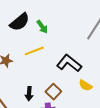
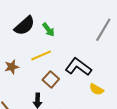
brown square: (53, 92) -> (51, 79), moved

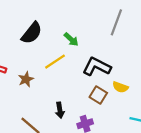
green arrow: (48, 30) -> (71, 39), moved
brown square: (51, 79) -> (98, 95), moved

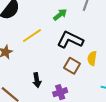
green arrow: (71, 39) -> (60, 15), moved, turned -80
yellow semicircle: (120, 87) -> (92, 58), turned 80

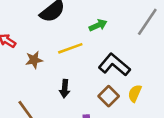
green arrow: (60, 15) -> (98, 25), moved
black arrow: (37, 80) -> (65, 89), moved

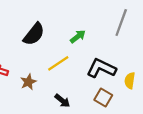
black arrow: (65, 89) -> (62, 101), turned -42
yellow semicircle: (135, 93) -> (130, 81), moved

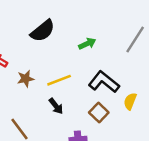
yellow line: (58, 63) -> (59, 80), moved

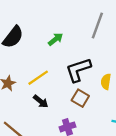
black L-shape: (104, 82) -> (78, 70), turned -44

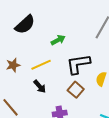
green arrow: (56, 39) -> (58, 40), moved

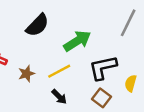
green arrow: (58, 40) -> (77, 41), size x1.6

